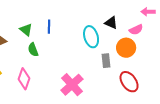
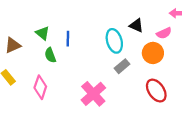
blue line: (49, 27) -> (68, 39), moved
gray rectangle: (106, 61) -> (122, 66), moved, turned 56

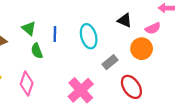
cyan ellipse: (114, 41) -> (89, 36), moved
red ellipse: (156, 91) -> (131, 87), moved

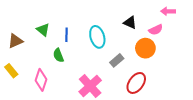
green semicircle: (37, 51) -> (58, 55), moved
red ellipse: (131, 87) -> (136, 83), turned 70

